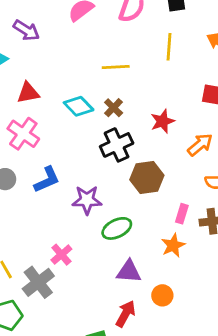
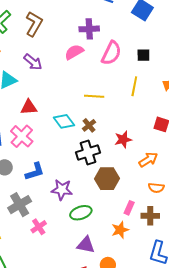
gray cross: (38, 282) -> (20, 205), moved

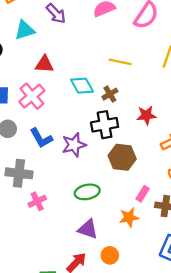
blue L-shape: (35, 171) -> (41, 138), turned 70
purple star: (62, 190) -> (74, 145), moved, turned -30
gray cross: (20, 205) -> (19, 173), turned 30

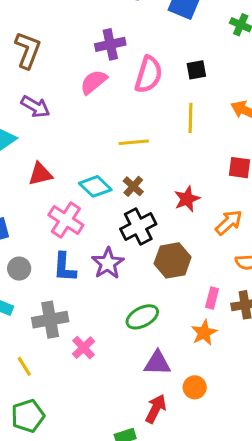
pink cross: (32, 96) -> (66, 220), moved
blue L-shape: (41, 138) -> (64, 267), turned 50

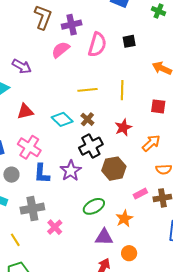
brown L-shape: (28, 50) -> (43, 17), moved
yellow line: (190, 118) -> (122, 90), moved
pink cross: (66, 220) -> (29, 147), moved
pink rectangle: (212, 298) -> (140, 194), turned 48
orange star: (204, 333) -> (124, 219), moved

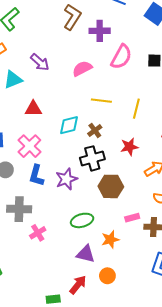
pink semicircle: (61, 50) -> (82, 68), moved
cyan diamond: (62, 119) -> (69, 125), turned -70

